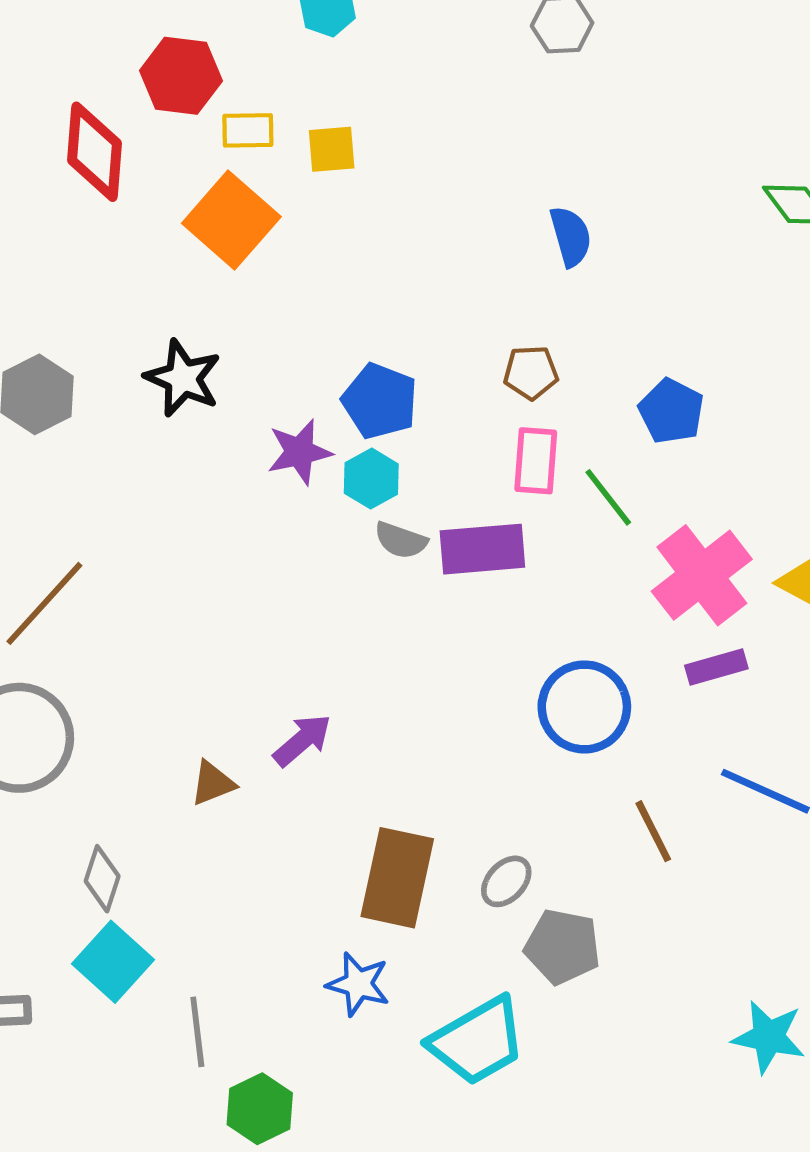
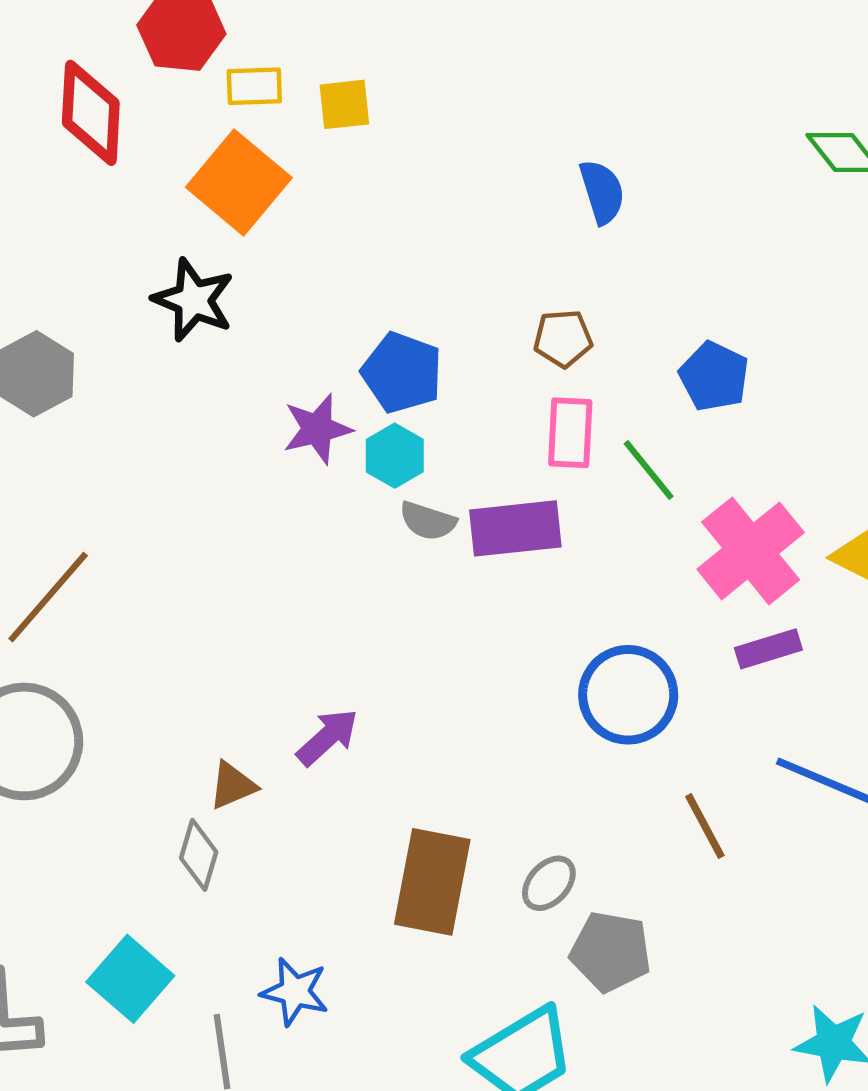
black star: (183, 378) -> (193, 300), moved
gray diamond: (102, 879) -> (199, 855), moved
blue star: (358, 984) -> (295, 992), moved

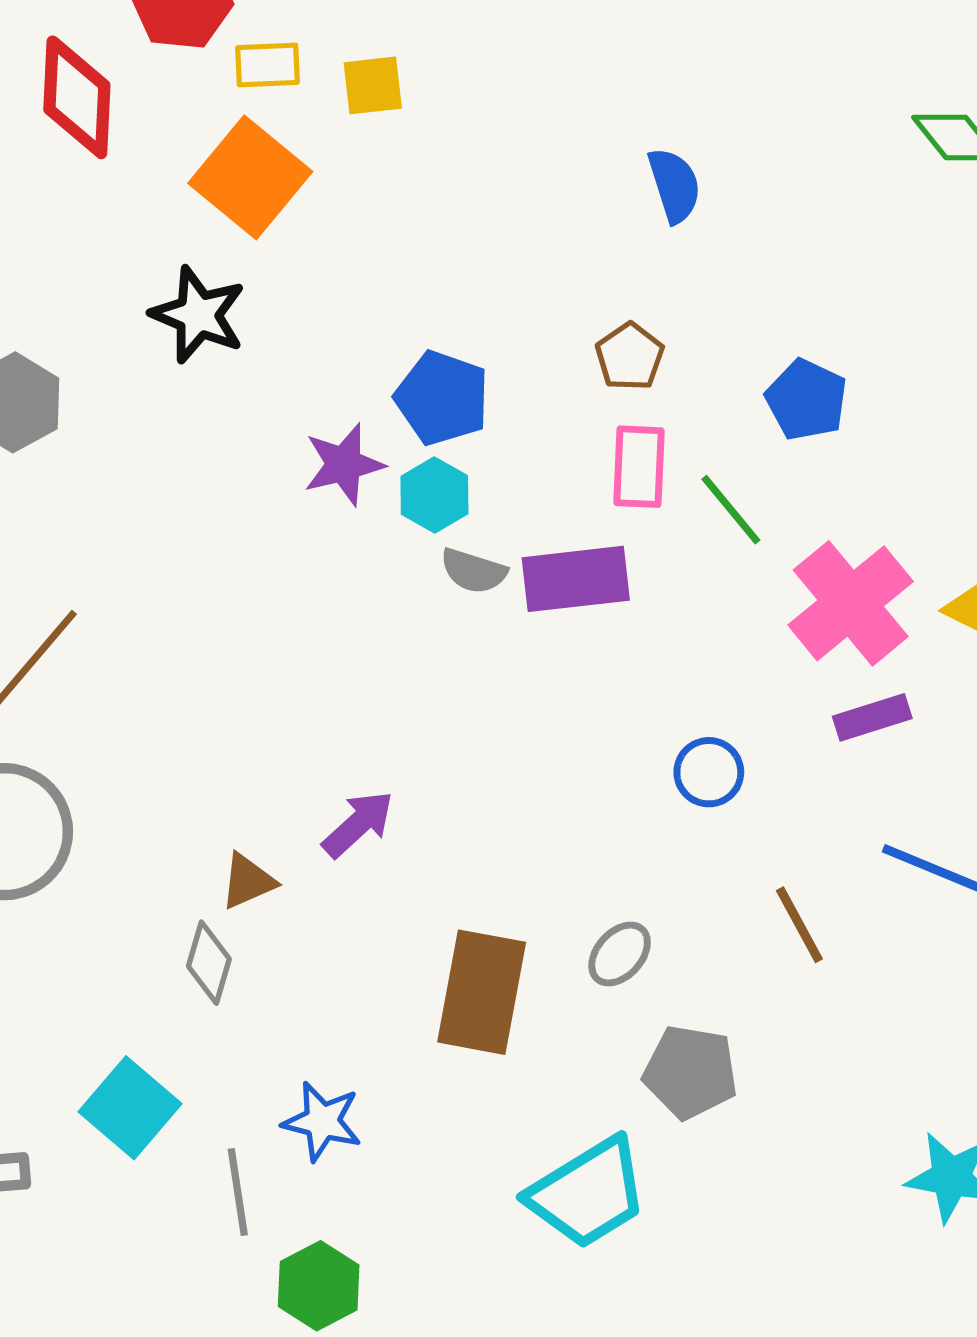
brown pentagon: (563, 338) -> (630, 357), turned -30
blue circle: (628, 695) -> (709, 772), size x0.6
gray ellipse: (549, 883) -> (620, 954), moved

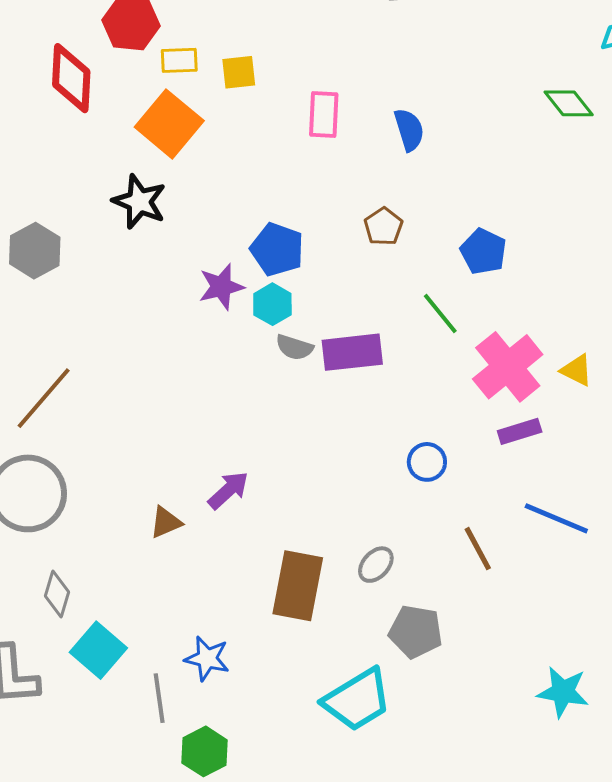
pink rectangle: (639, 467) -> (324, 114), moved
gray diamond: (209, 963) -> (57, 594), moved

